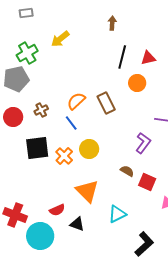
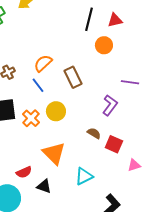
brown rectangle: (106, 103) -> (73, 77), moved

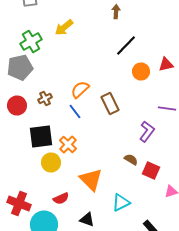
black line: (89, 19) -> (126, 46), turned 30
red triangle: (115, 20) -> (166, 64), moved
yellow circle: (56, 111) -> (51, 162), moved
black triangle: (44, 186) -> (87, 220), moved

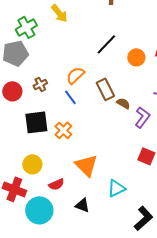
yellow arrow: (64, 28) -> (59, 13), turned -90
black line: (126, 46) -> (106, 44), moved
brown semicircle: (131, 160) -> (123, 103), moved
yellow circle: (51, 162) -> (32, 164), moved

